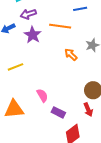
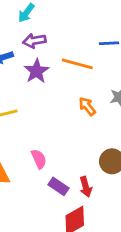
red arrow: (88, 110) -> (86, 187), moved

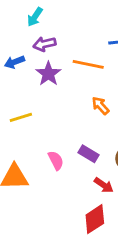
purple rectangle: (58, 186) -> (89, 154), moved
red arrow: (86, 187) -> (104, 185), turned -36

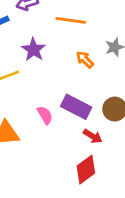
purple star: (48, 74) -> (34, 50), moved
purple rectangle: (89, 154) -> (76, 107), size x1.5

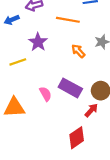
red arrow: (93, 136) -> (91, 110), moved, turned -80

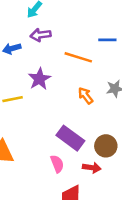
pink semicircle: (45, 94) -> (57, 164), moved
red arrow: (91, 110) -> (92, 168), turned 48

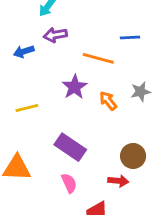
purple star: (39, 79) -> (75, 87), moved
purple rectangle: (70, 138) -> (70, 147), moved
pink semicircle: (57, 164) -> (69, 183), moved

